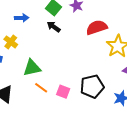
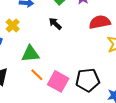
black arrow: (54, 27) -> (55, 24), moved
pink square: (63, 92) -> (58, 81), size x1.5

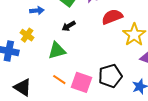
black arrow: (55, 24) -> (69, 26), turned -64
green triangle: (30, 54) -> (57, 51), moved

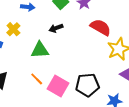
red semicircle: (112, 17) -> (101, 27), turned 40

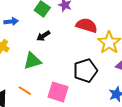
orange line: (37, 79) -> (25, 91), moved
black pentagon: (87, 85) -> (85, 71), moved

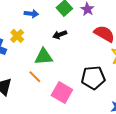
orange line: (25, 91) -> (35, 77), moved

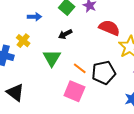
green triangle: (44, 57) -> (52, 58), turned -48
orange line: (35, 77) -> (80, 68), moved

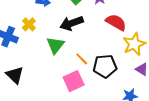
black arrow: (65, 34) -> (71, 23), size x1.6
pink square: (74, 91) -> (74, 81), turned 35

